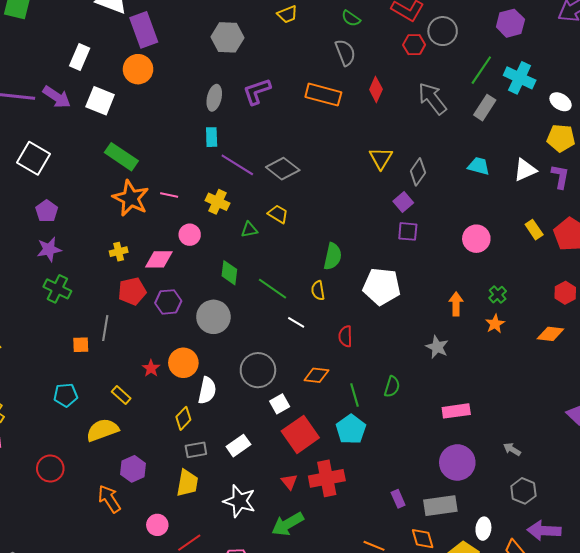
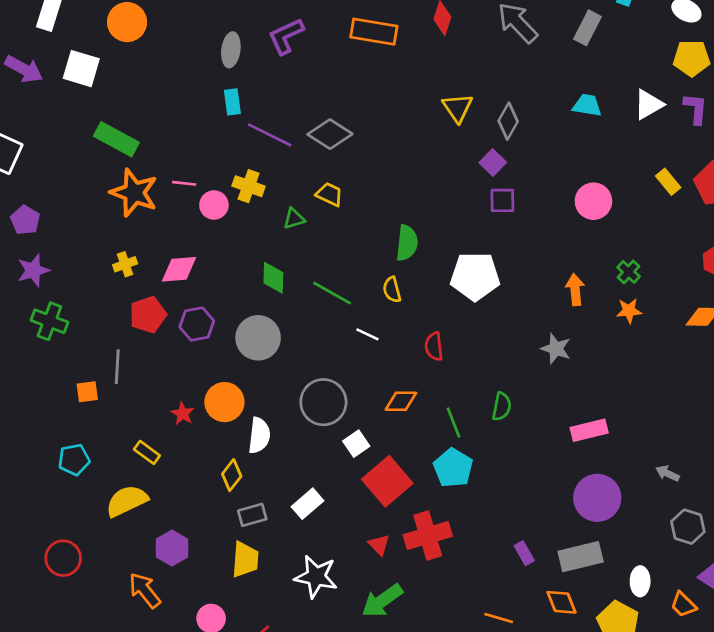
pink circle: (190, 235) -> (214, 205), moved
orange star: (495, 324) -> (629, 311), turned 30

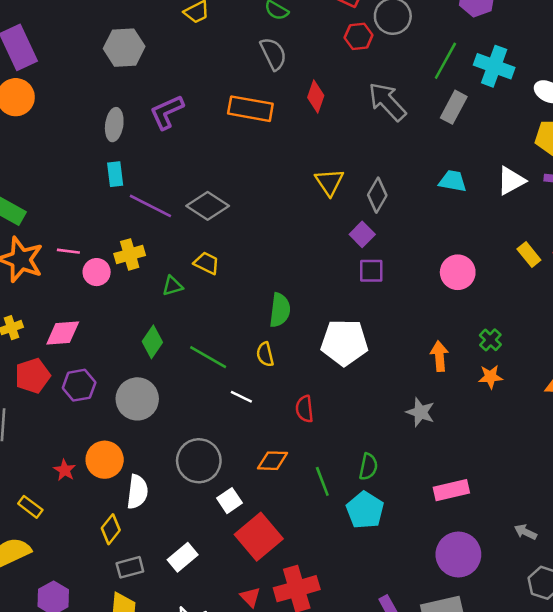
yellow cross: (249, 186) -> (130, 254), turned -36
green diamond: (273, 278) -> (152, 342), turned 32
cyan pentagon: (453, 468) -> (365, 510), moved

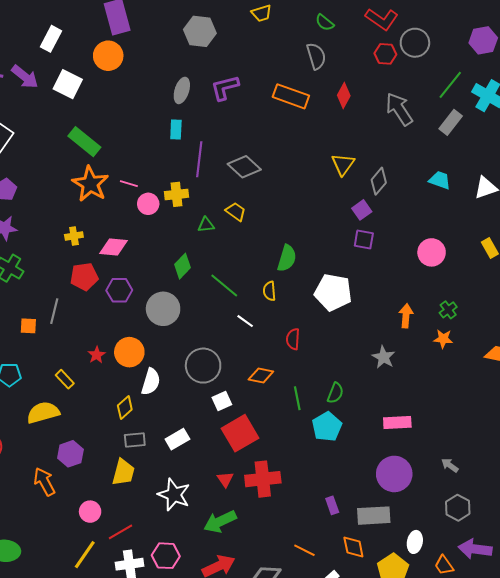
purple line: (150, 206) -> (199, 159), turned 60

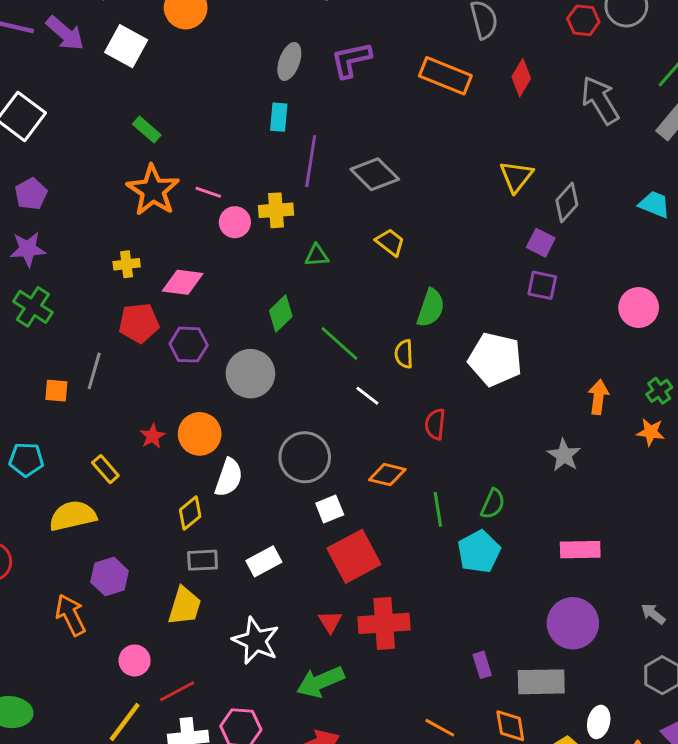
green rectangle: (84, 142) -> (147, 129), size x0.6
purple square: (362, 210) -> (541, 243), turned -30
yellow trapezoid: (236, 212) -> (390, 242), moved

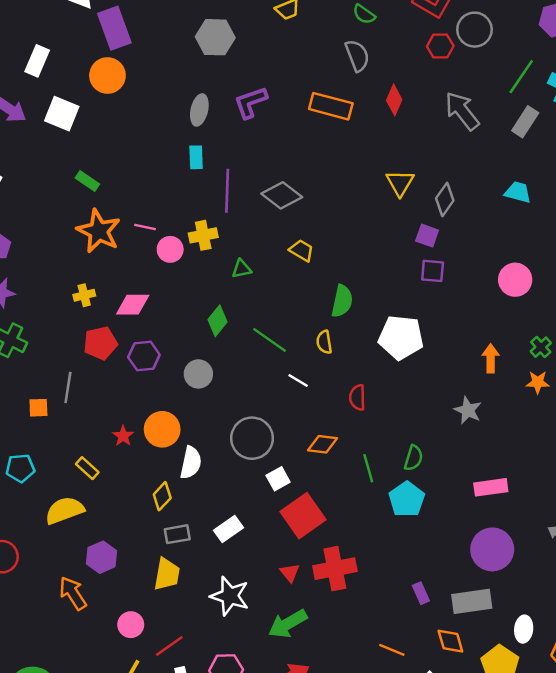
gray circle: (250, 374) -> (198, 374), size x0.7

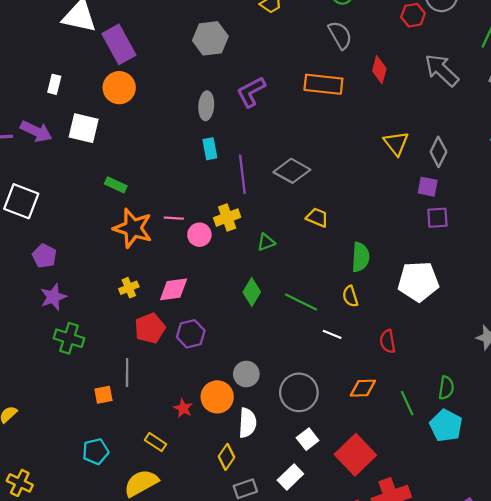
white rectangle: (37, 61) -> (54, 84), size x0.7
gray circle: (198, 374) -> (246, 374), moved
white square: (278, 479) -> (308, 439), moved

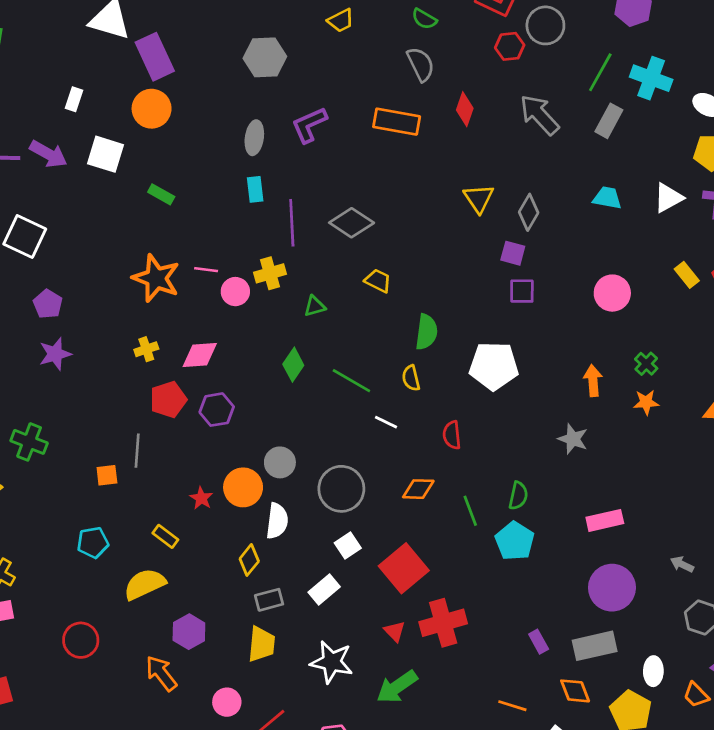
green rectangle: (116, 185) -> (161, 194), moved
green cross: (69, 338) -> (29, 442), moved

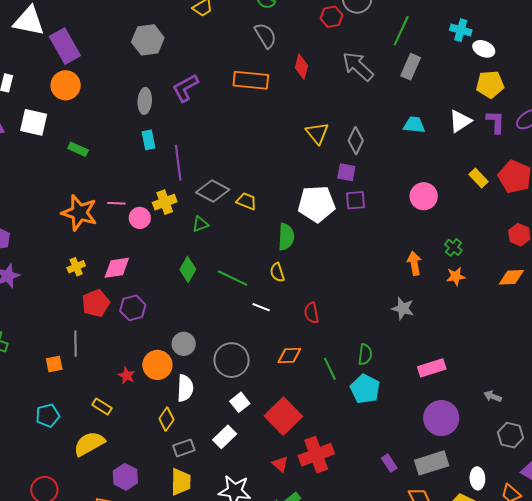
cyan cross: (651, 78) -> (461, 30), moved, size x0.7
gray diamond: (352, 223) -> (213, 191), moved
white pentagon: (494, 366) -> (317, 204), moved

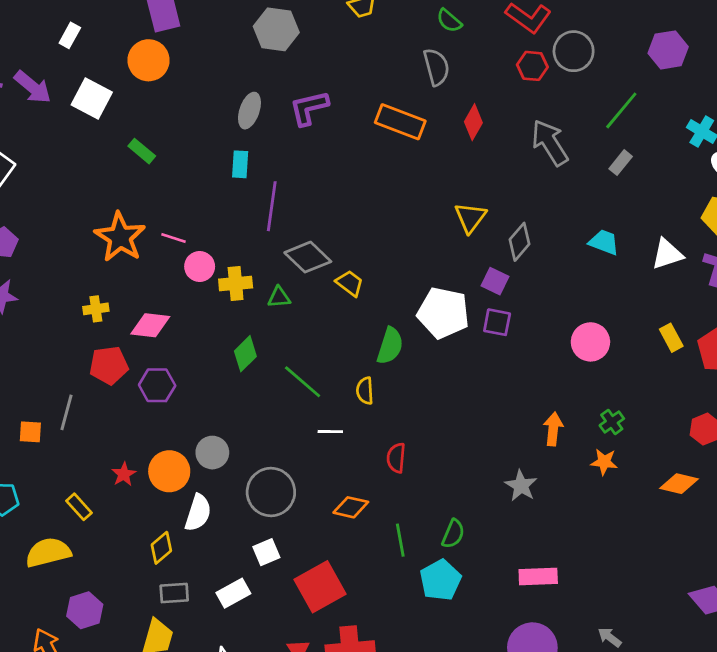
gray rectangle: (411, 67) -> (621, 163), size x0.7
yellow cross: (165, 202) -> (236, 284), moved
white line: (261, 307) -> (330, 432), turned -36

